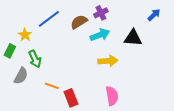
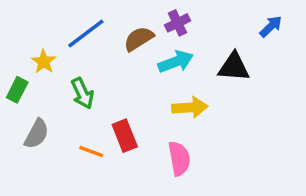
green arrow: (35, 59) -> (82, 93), moved
pink semicircle: (112, 96) -> (179, 159), moved
red rectangle: (71, 98) -> (125, 136), moved

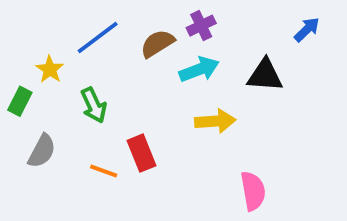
pink semicircle: (179, 159) -> (253, 191), moved

